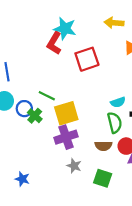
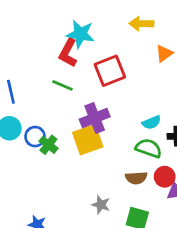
green line: (47, 96) -> (62, 85), moved
green semicircle: (115, 123) -> (149, 148), turned -54
purple cross: (66, 137) -> (95, 118), moved

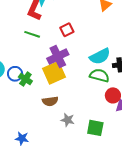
red square: (110, 71) -> (67, 30), moved, size x0.6
cyan semicircle: (151, 122) -> (100, 56), size x1.5
brown semicircle: (136, 178) -> (50, 101), moved

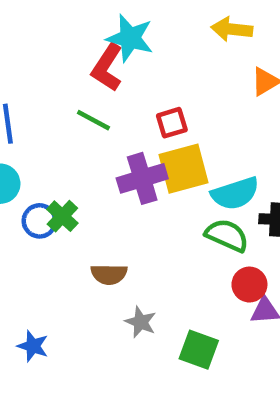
yellow square: (54, 73) -> (183, 169), moved
blue circle: (15, 74) -> (40, 221), moved

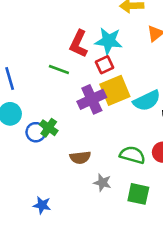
cyan star: (130, 38) -> (109, 41), moved
red L-shape: (107, 67) -> (79, 44), moved
green semicircle: (227, 235) -> (132, 155), moved

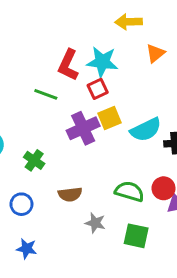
yellow square: (115, 90) -> (109, 118), size x0.7
blue circle: (36, 132) -> (21, 204), moved

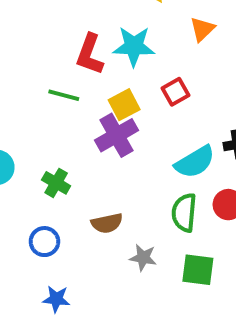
red square: (98, 89) -> (175, 92), moved
yellow square: (109, 118) -> (124, 105), moved
cyan semicircle: (146, 130) -> (195, 162), moved
green semicircle: (129, 191) -> (184, 213), turned -96

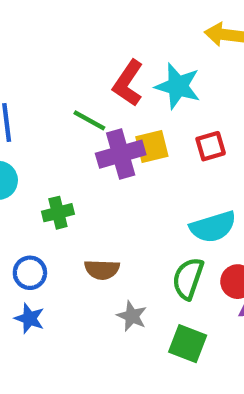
purple cross: (116, 135) -> (121, 154), moved
green cross: (56, 183) -> (58, 213), turned 32
blue star: (56, 299) -> (29, 318), moved

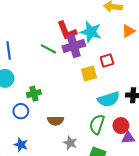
red L-shape: (128, 83) -> (67, 31), turned -55
yellow square: (152, 146) -> (89, 73), moved
purple cross: (121, 154) -> (74, 46), moved
blue circle: (30, 273) -> (21, 111), moved

